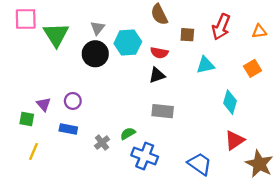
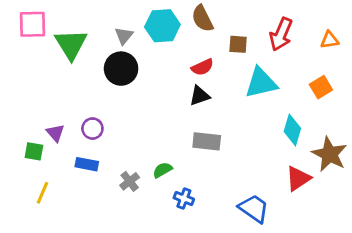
cyan hexagon: (128, 43) -> (162, 26), moved
red semicircle: (159, 53) -> (202, 67), turned -36
cyan triangle: (205, 65) -> (261, 83), size x1.4
blue cross: (145, 156) -> (184, 198), size x0.6
brown star: (259, 164) -> (330, 154), moved

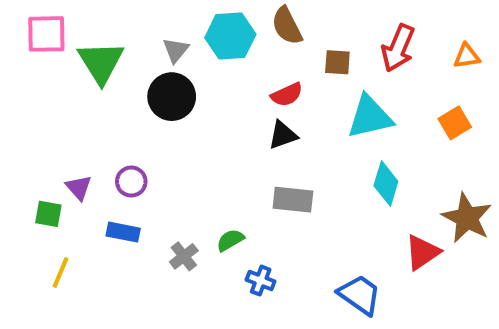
cyan diamond: (292, 130) -> (386, 184), moved

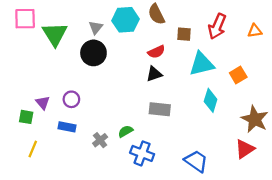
orange square: (455, 123) -> (238, 75), moved
red triangle: (422, 252) -> (245, 149), moved
blue cross: (261, 281) -> (142, 153), size x1.5

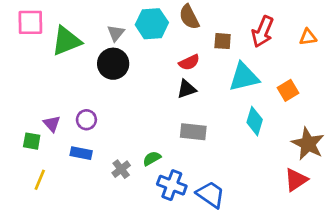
green triangle: (55, 34) -> (66, 41), turned 40
blue trapezoid: (196, 161) -> (211, 194), moved

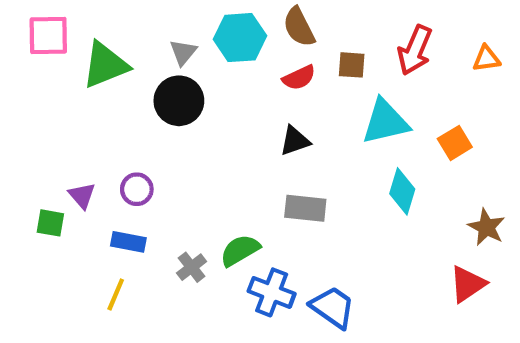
red semicircle: (189, 62) -> (299, 78), moved
brown star: (308, 144) -> (486, 227), size x0.7
green semicircle: (152, 158) -> (240, 250), size x1.4
yellow line: (40, 180) -> (116, 295), moved

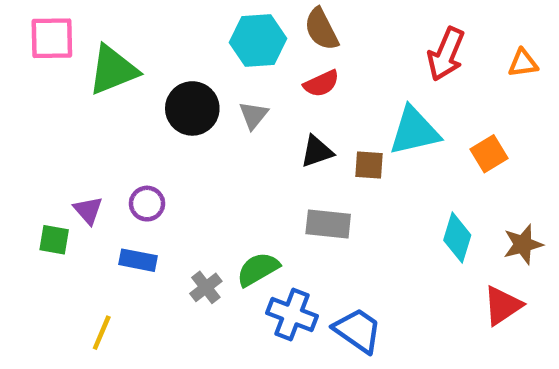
gray triangle: (183, 52) -> (253, 115), moved
brown square: (352, 65) -> (369, 165), moved
cyan diamond: (402, 191) -> (457, 238), moved
brown star: (486, 227) -> (523, 244), turned 30
yellow line: (116, 295) -> (102, 333), moved

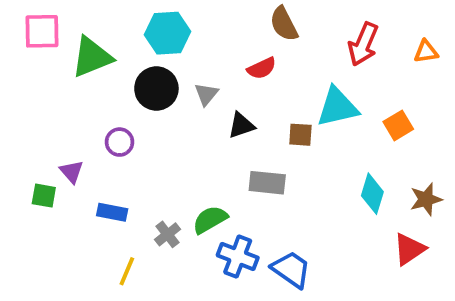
brown semicircle: (321, 29) -> (284, 24), moved
cyan hexagon: (258, 40) -> (168, 33), moved
black triangle: (317, 151) -> (241, 125), moved
purple circle: (147, 204) -> (120, 142), moved
yellow line: (102, 333) -> (127, 271), moved

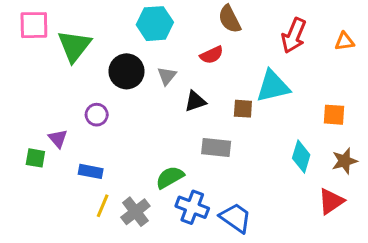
cyan hexagon: (168, 33) -> (155, 24), moved
green triangle: (92, 57) -> (74, 46), turned -30
orange square: (398, 125) -> (334, 115), moved, turned 35
gray cross: (168, 234) -> (135, 212), moved, size x1.4
yellow line: (127, 271) -> (103, 206), moved

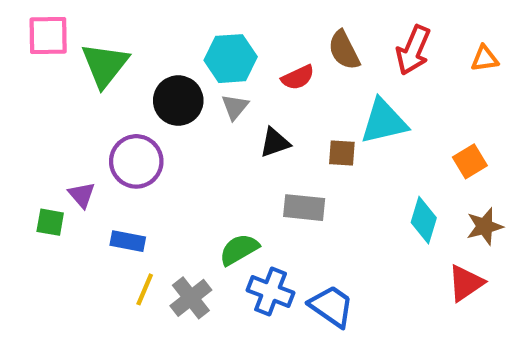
brown semicircle: (230, 19) -> (344, 50), moved
cyan hexagon: (155, 24) -> (231, 59), moved
purple circle: (97, 115) -> (136, 161), size x1.6
orange square: (334, 115) -> (470, 161), turned -35

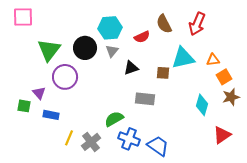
orange triangle: (485, 59) -> (213, 60), moved
green triangle: (105, 65) -> (49, 50), moved
brown star: (485, 226) -> (231, 97), moved
blue rectangle: (128, 241) -> (51, 115), moved

